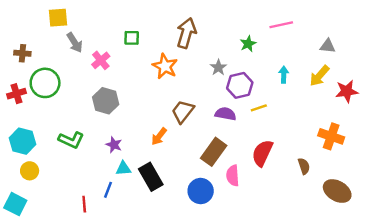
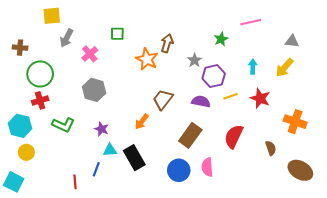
brown arrow: (186, 33) -> (167, 43), moved, size x0.7
gray arrow: (75, 43) -> (67, 38), turned 60
red star: (347, 91) -> (260, 98), moved, turned 30
red cross: (16, 94) -> (40, 100), moved
pink semicircle: (233, 176) -> (207, 167), moved

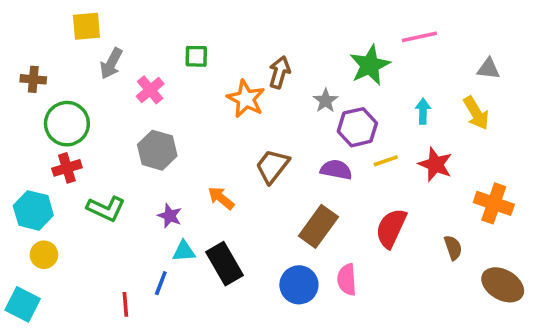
green star: (221, 39) -> (370, 65), size x1.6
yellow arrow: (285, 68) -> (476, 113), turned -72
orange arrow: (142, 122) -> (221, 198), moved, turned 91

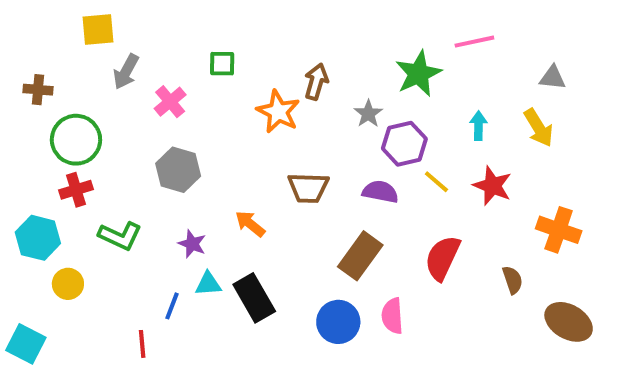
yellow line: (386, 161) -> (436, 182), turned 60
brown trapezoid: (272, 166) -> (308, 188), turned -126
yellow circle: (44, 255) -> (68, 284), moved
blue line: (161, 283) -> (172, 306), moved

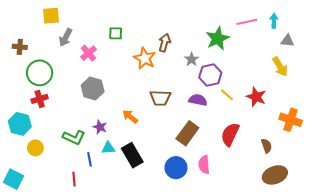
cyan arrow: (478, 126) -> (274, 21), moved
green L-shape: (120, 236) -> (74, 137), moved
blue line: (172, 306) -> (90, 159), turned -32
brown ellipse: (569, 322) -> (275, 175), moved, turned -50

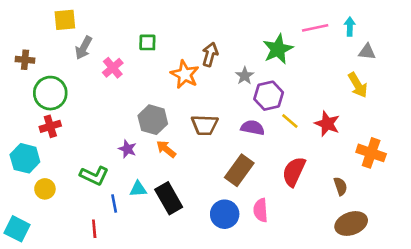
gray hexagon: (93, 89) -> (153, 120), moved
purple star: (100, 127) -> (127, 149), moved

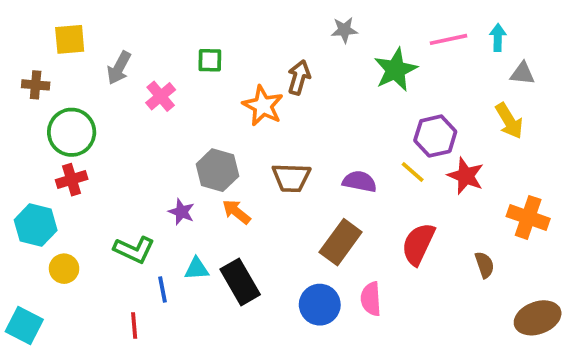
yellow square: (65, 20) -> (70, 39), moved
gray star: (245, 76) -> (344, 30), moved, turned 30
purple hexagon: (269, 96) -> (435, 136), moved
brown ellipse: (351, 223) -> (538, 318), moved

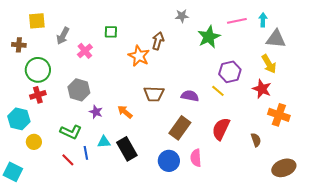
gray triangle: (522, 74) -> (276, 39), size x1.5
gray hexagon: (217, 170) -> (79, 90), moved
red star: (466, 176) -> (262, 89), moved
red line: (134, 325) -> (68, 160), moved, turned -40

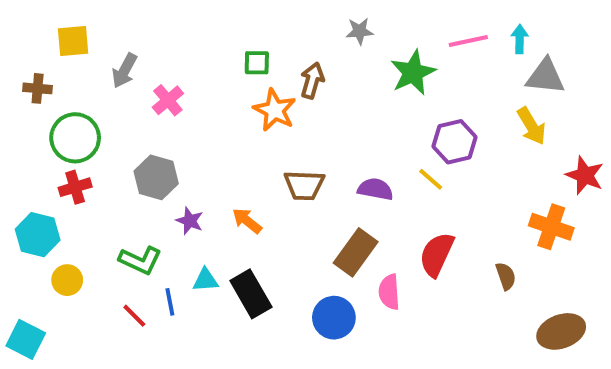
green square: (111, 32) -> (257, 63), moved
red star: (262, 89) -> (585, 175), moved
pink semicircle: (196, 158) -> (389, 292), moved

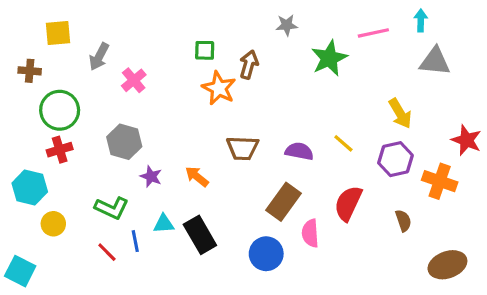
cyan arrow: (520, 39) -> (421, 20), moved
yellow arrow: (531, 126) -> (400, 113), moved
purple hexagon: (454, 142) -> (395, 159), moved

